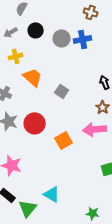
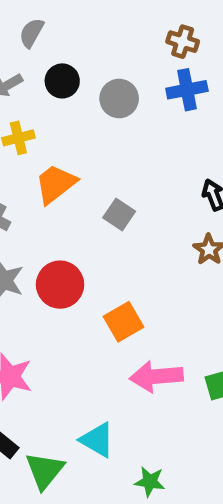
blue cross: (83, 39) -> (187, 90), moved
orange trapezoid: (33, 77) -> (56, 184), turned -80
pink arrow: (95, 129) -> (156, 376), moved
green star: (93, 213) -> (150, 482), moved

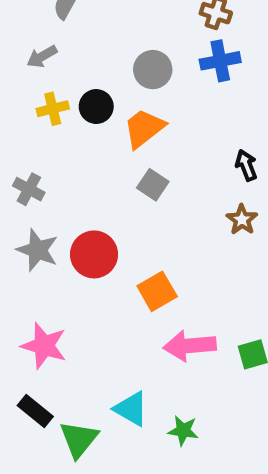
black circle: (62, 81) -> (96, 107), moved
orange trapezoid: (56, 184) -> (144, 128), moved
green star: (150, 482) -> (183, 431), moved

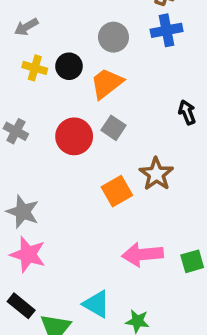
yellow cross: (53, 109) -> (35, 68), turned 30
brown star: (242, 220) -> (156, 174), moved, size x1.4
gray star: (37, 250) -> (23, 212), moved
red circle: (94, 254) -> (74, 136), moved
orange square: (157, 291) -> (117, 191), moved

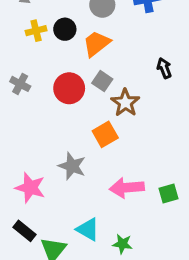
yellow cross: (35, 68) -> (36, 31), turned -30
brown star: (156, 174) -> (125, 103), moved
gray star: (23, 212) -> (72, 166), moved

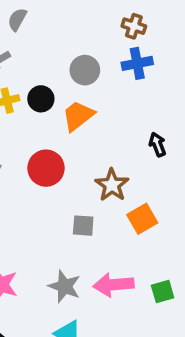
gray square: (102, 81) -> (83, 226), moved, turned -30
orange square: (105, 134) -> (142, 219), moved
gray star: (72, 166) -> (65, 286), moved

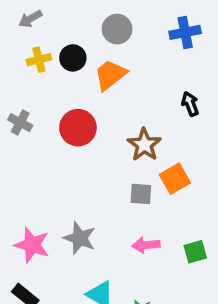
blue cross: (137, 63) -> (185, 32), moved
gray square: (83, 226) -> (141, 194), moved
pink arrow: (114, 285) -> (146, 245), size x0.7
gray star: (65, 286) -> (80, 238), moved

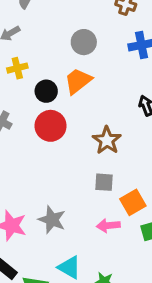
black circle: (73, 58) -> (46, 91), moved
orange square: (175, 179) -> (133, 202), moved

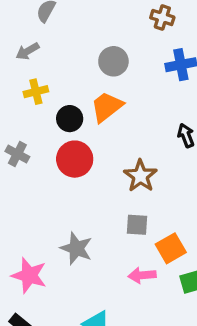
gray star: (52, 220) -> (76, 248), moved

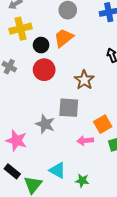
yellow cross: (36, 92) -> (21, 29), size x1.5
gray square: (137, 225) -> (69, 108), moved, size x1.5

